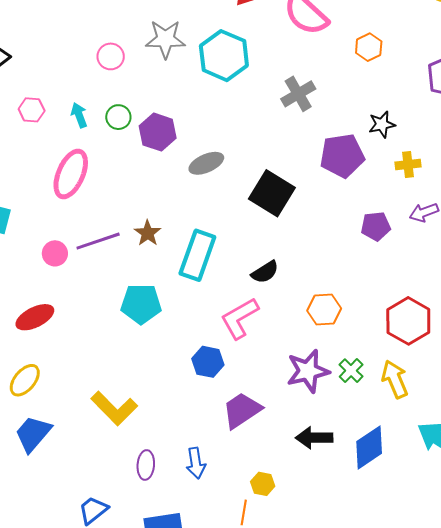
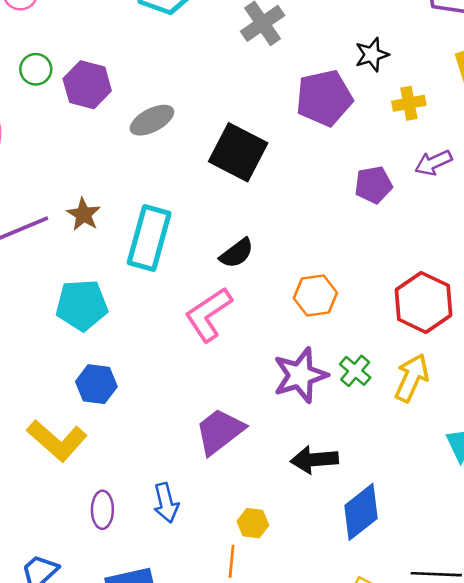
blue hexagon: (208, 362) -> (96, 384), moved
yellow arrow: (395, 379) -> (412, 378), turned 51
blue diamond: (369, 447) -> (361, 512), moved

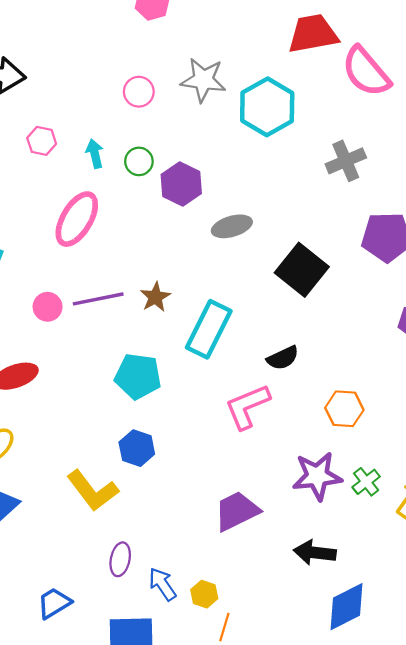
blue arrow: (166, 503) -> (162, 584), moved, turned 148
yellow hexagon: (253, 523) -> (204, 594), moved

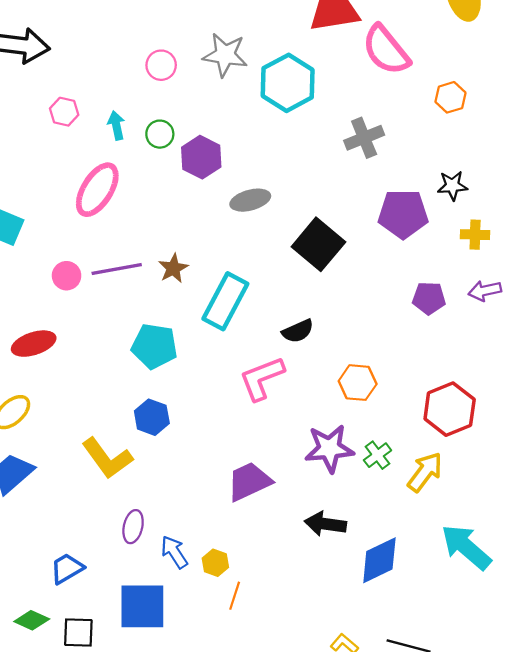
blue diamond: (346, 607) -> (379, 560), moved

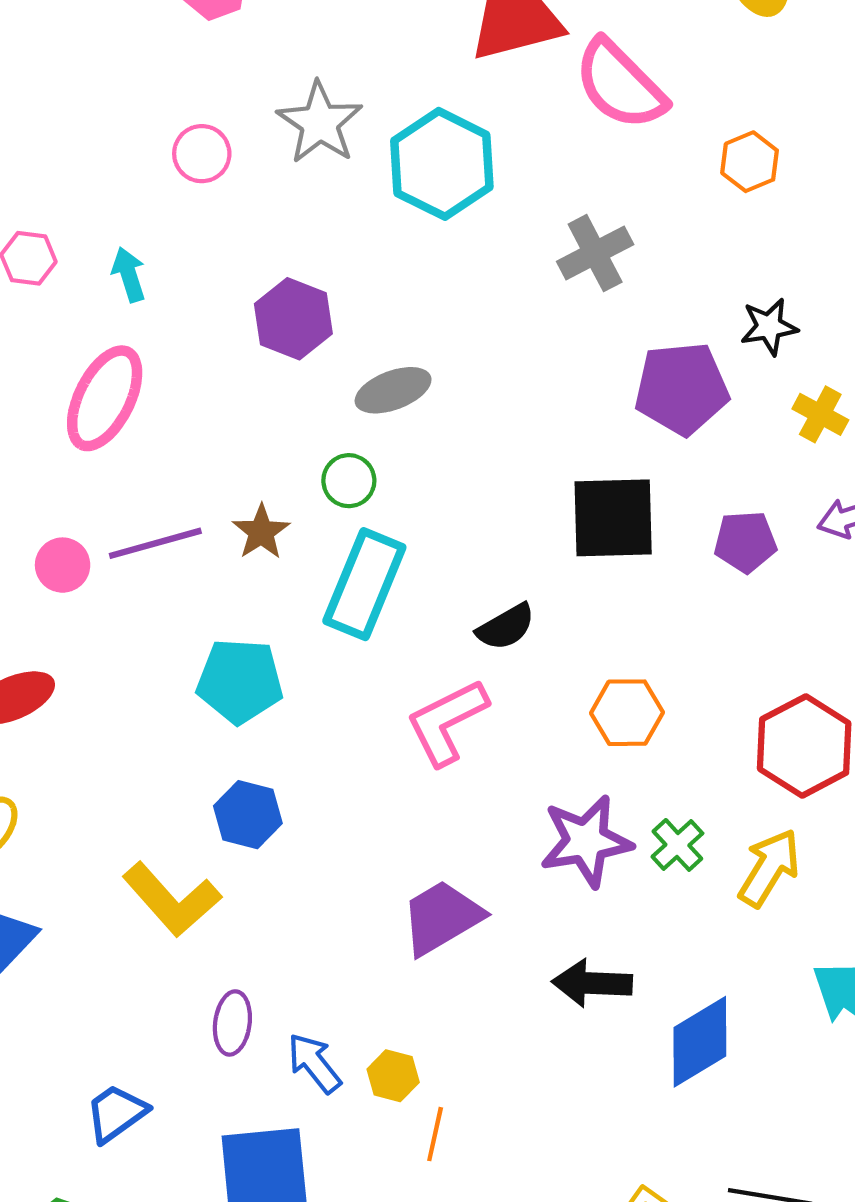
gray star: (225, 55) -> (320, 123), turned 30
green circle: (160, 134) -> (349, 481), moved
yellow cross: (475, 235) -> (820, 414), turned 32
black square: (318, 244) -> (613, 518), moved, turned -36

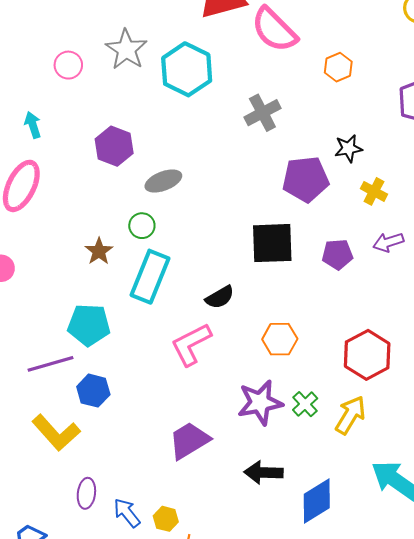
purple line: (155, 543) -> (51, 364), moved

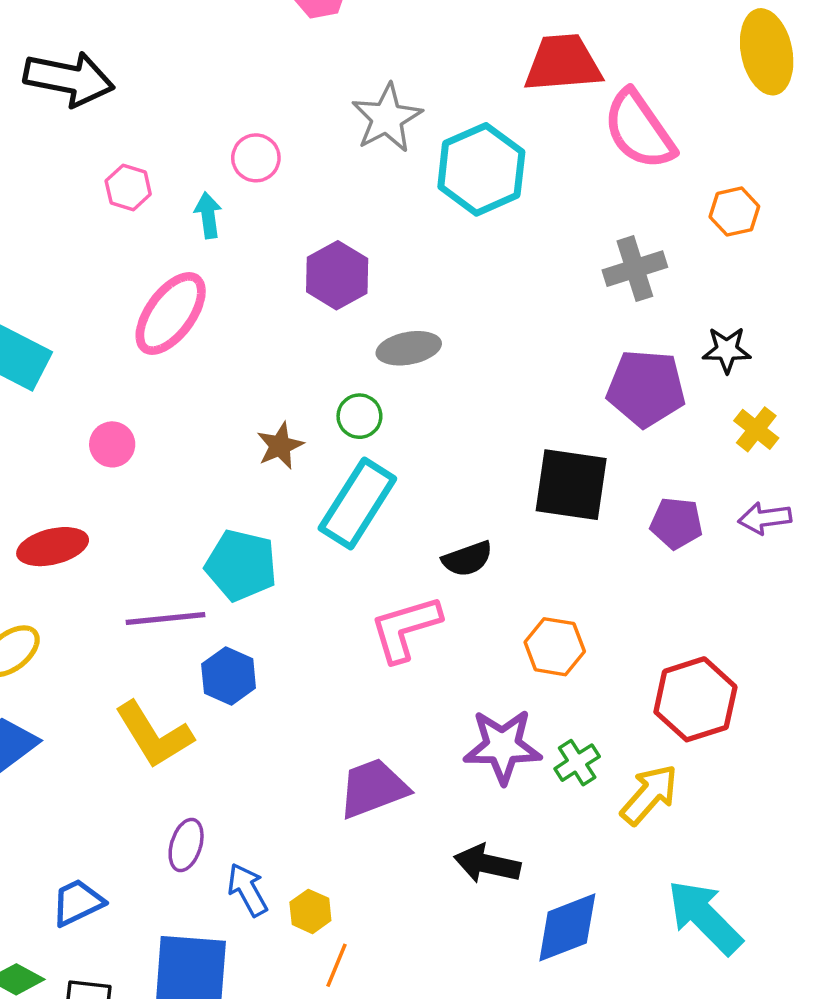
pink circle: (68, 65) -> (256, 158), moved
gray cross: (262, 113) -> (635, 269), moved

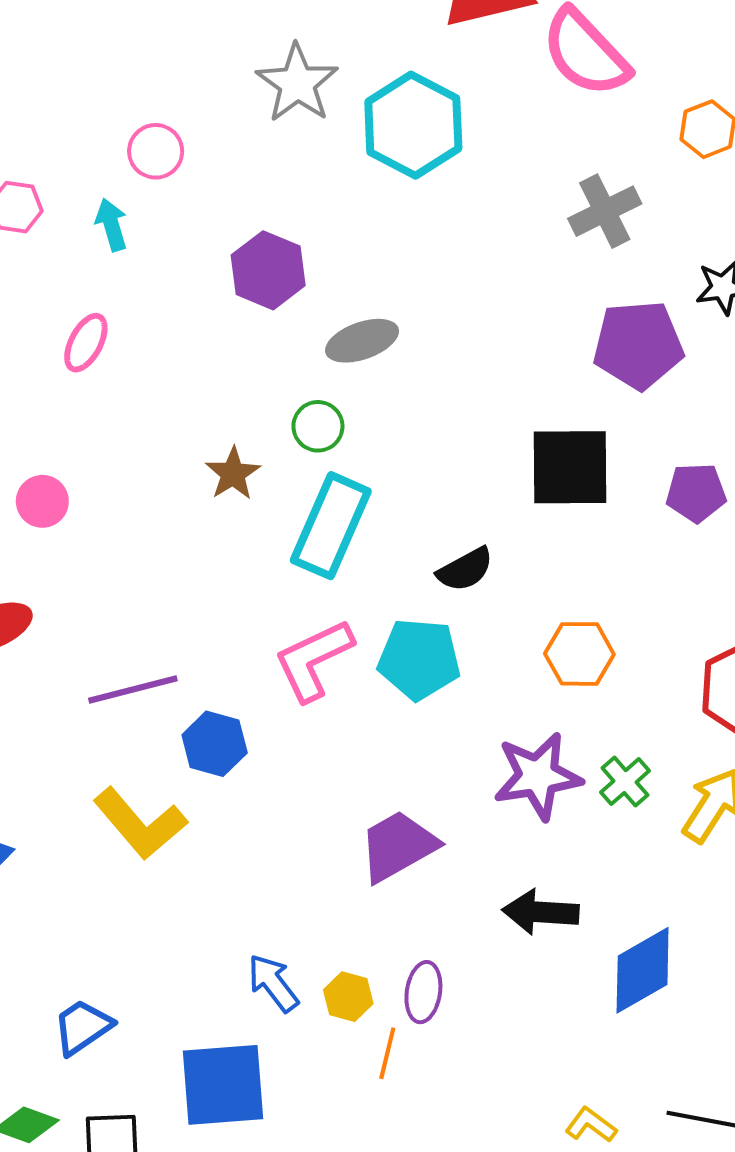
pink ellipse: (171, 314) -> (86, 343), size x0.6
cyan pentagon: (241, 565) -> (419, 659), moved
pink L-shape: (405, 628) -> (313, 660), moved
purple ellipse: (186, 845) -> (423, 992), moved

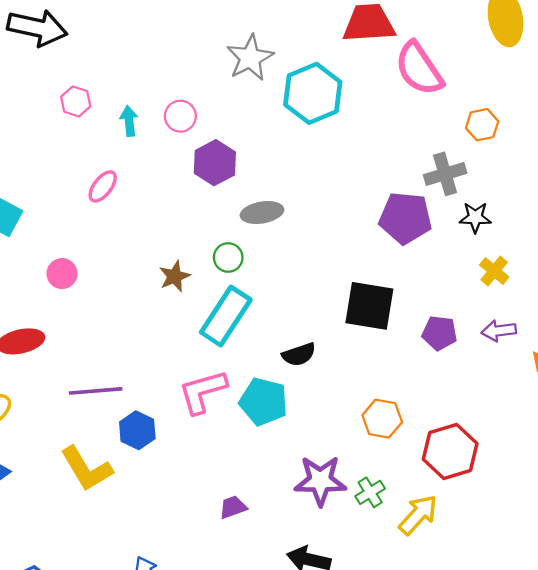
pink circle: (156, 151) -> (180, 116), moved
gray cross: (605, 211) -> (445, 174), moved
purple pentagon: (638, 345) -> (405, 218), moved
orange hexagon: (579, 654) -> (382, 419), moved
purple trapezoid: (398, 846) -> (233, 507), size x0.6

